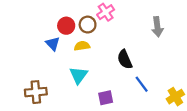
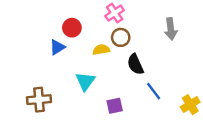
brown circle: (88, 25) -> (121, 37), moved
blue triangle: (53, 44) -> (57, 47), turned 42
yellow semicircle: (82, 46) -> (101, 50), moved

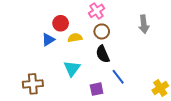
yellow semicircle: (101, 50) -> (75, 38), moved
black semicircle: (135, 64) -> (103, 54), moved
blue line: (154, 91) -> (118, 77), moved

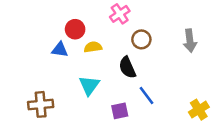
gray arrow: (144, 24) -> (190, 41), moved
brown circle: (102, 31) -> (141, 39), moved
blue triangle: (48, 40) -> (60, 50), turned 40

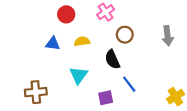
red circle: (75, 29) -> (66, 14), moved

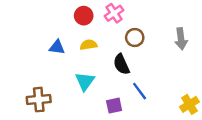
red circle: (66, 14) -> (84, 16), moved

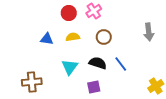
brown circle: (135, 38) -> (104, 37), moved
black semicircle: (121, 64) -> (98, 63), moved, turned 132
blue line: (140, 91) -> (121, 64), moved

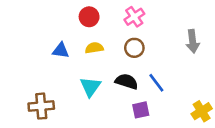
pink cross: (94, 11) -> (134, 17), moved
purple square: (94, 87) -> (141, 110), moved

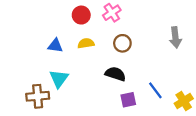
pink cross: (134, 17) -> (112, 13), moved
blue line: (156, 83) -> (155, 90), moved
cyan triangle: (90, 87) -> (59, 79), moved

